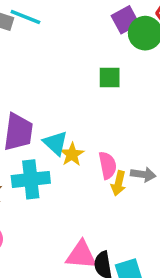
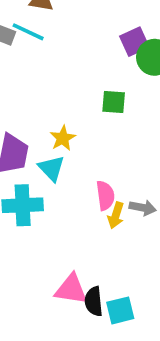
yellow star: (72, 154) -> (63, 138), moved

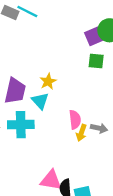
purple square: (134, 42) -> (94, 36), moved
green square: (114, 102) -> (96, 61), moved

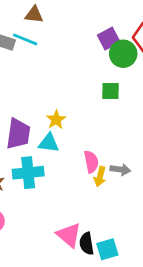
purple square: (94, 36) -> (109, 39), moved
cyan triangle: (40, 101) -> (49, 143), turned -36
pink triangle: (51, 180) -> (69, 235), turned 35

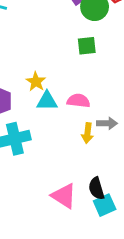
cyan triangle: (49, 143) -> (47, 101), moved
pink semicircle: (91, 162) -> (78, 101), moved, turned -65
black semicircle: (87, 243) -> (96, 188), moved

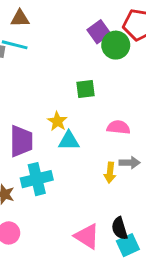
green square: (87, 46) -> (86, 89), moved
pink semicircle: (78, 101) -> (118, 127), moved

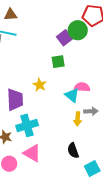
purple square: (99, 32) -> (64, 38), moved
cyan triangle: (69, 141) -> (72, 95), moved, turned 42
black semicircle: (120, 228) -> (73, 150), moved
pink triangle: (87, 236) -> (32, 153), moved

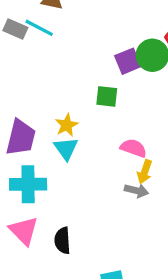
cyan triangle: (72, 95) -> (66, 149), moved
yellow arrow: (78, 119) -> (145, 172), moved
black semicircle: (73, 150) -> (62, 240), moved

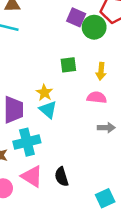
purple square: (128, 61) -> (76, 17), moved, turned -30
yellow arrow: (145, 172) -> (101, 71), moved

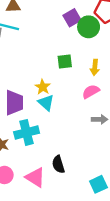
purple square: (76, 17) -> (72, 18), turned 36
pink semicircle: (97, 97) -> (91, 92), turned -36
pink triangle: (32, 176) -> (35, 177), moved

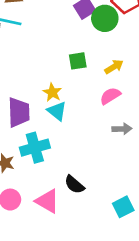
yellow arrow: (95, 67) -> (114, 67), turned -126
black semicircle: (58, 164) -> (74, 185), turned -30

